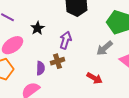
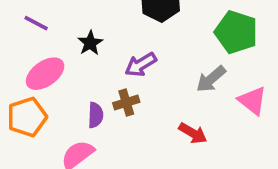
purple arrow: (66, 40) -> (141, 65), turned -138

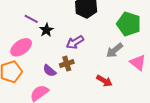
purple line: (36, 23) -> (31, 19), moved
purple semicircle: (96, 115) -> (49, 71), turned 128

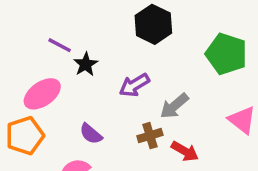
gray arrow: (114, 50) -> (174, 106), moved
brown cross: (67, 64) -> (150, 136), moved

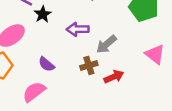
purple arrow: (134, 85) -> (78, 29), turned 30
red arrow: (185, 151) -> (114, 77), turned -54

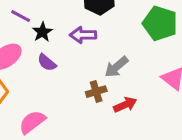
purple arrow: (78, 29) -> (83, 35), moved
purple semicircle: (46, 64) -> (47, 63), moved

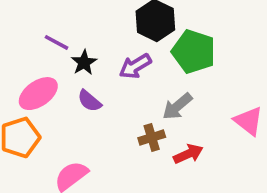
green pentagon: (160, 23) -> (194, 52), moved
purple arrow: (83, 35) -> (135, 66), turned -30

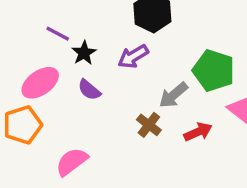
green pentagon: (194, 52) -> (214, 70), moved
brown cross: (152, 137) -> (149, 125), turned -35
red arrow: (188, 154) -> (198, 132), moved

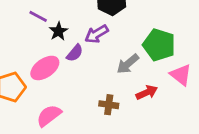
pink ellipse: (40, 83) -> (45, 68), moved
purple semicircle: (89, 90) -> (75, 53), moved, turned -90
brown cross: (149, 125) -> (109, 105), moved, turned -30

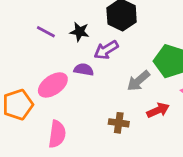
black star: (58, 31) -> (79, 32), moved, turned -30
purple semicircle: (75, 53) -> (84, 70), turned -120
pink semicircle: (49, 116) -> (57, 134), turned 135

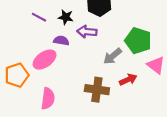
purple arrow: (106, 50) -> (87, 32), turned 36
purple semicircle: (84, 70) -> (61, 41), moved
brown cross: (119, 123) -> (97, 90), size x1.5

